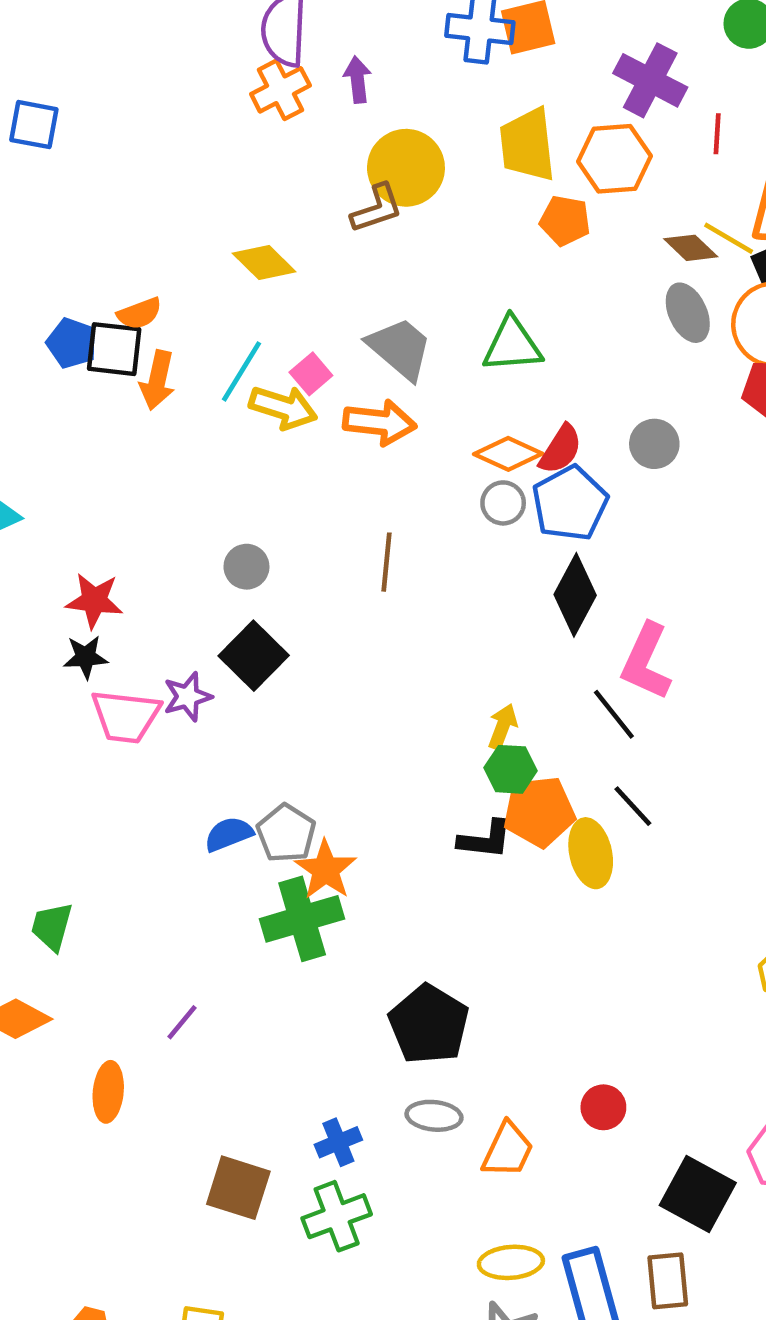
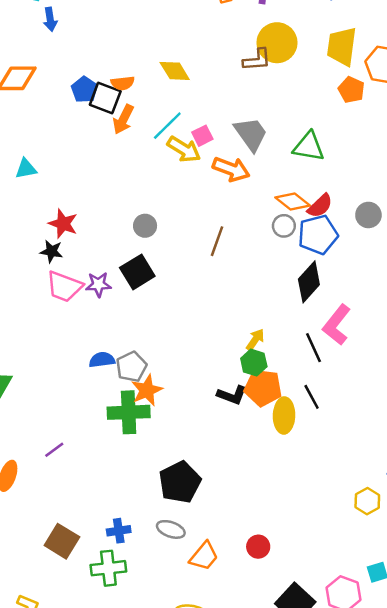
yellow diamond: (264, 263) -> (175, 71), moved

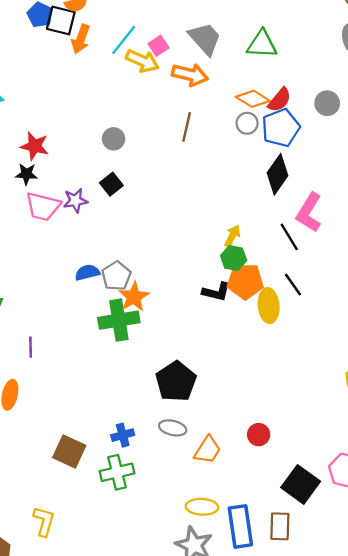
brown line: (217, 241) -> (187, 127), moved
black square: (137, 272) -> (111, 184), size x0.7
purple line: (54, 450) -> (31, 347), moved, turned -48

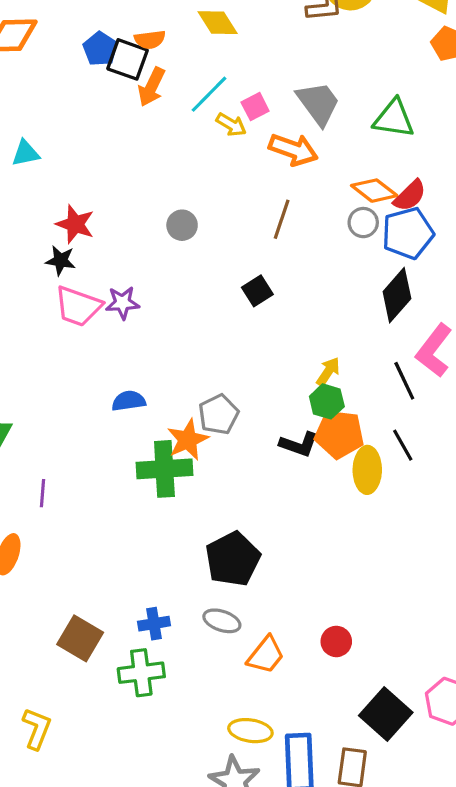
yellow arrow: (142, 61) -> (231, 125), size x0.7
black square: (111, 184) -> (257, 291), moved
gray pentagon: (116, 276) -> (219, 414), moved

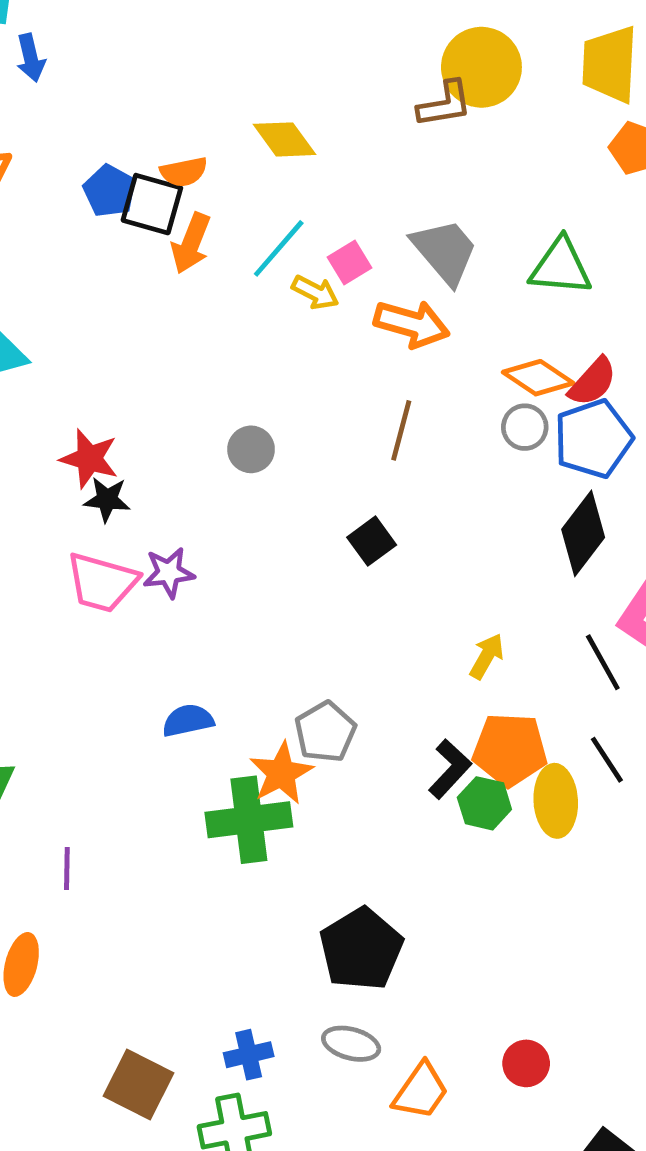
black star: (61, 261) -> (107, 499), moved
green hexagon: (327, 401) -> (484, 803), moved
black L-shape: (299, 444) -> (450, 769), turned -63

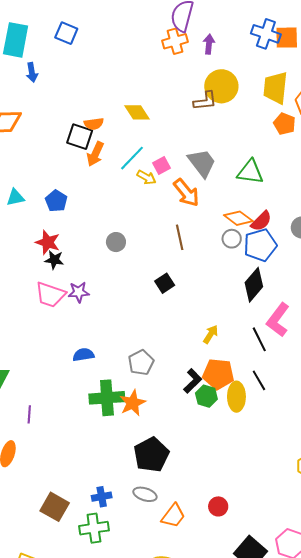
blue pentagon: (110, 191) -> (56, 201), moved
orange arrow: (412, 324) -> (186, 193), turned 32
brown line: (401, 430) -> (180, 237), turned -30
orange star: (281, 773) -> (133, 403), moved

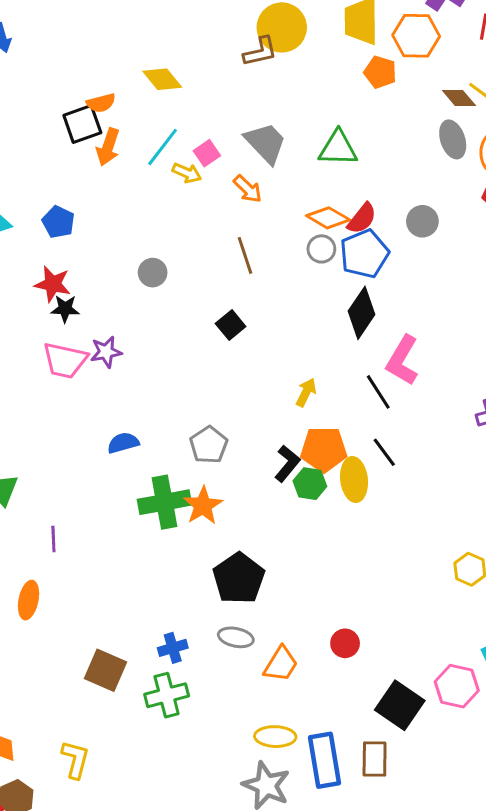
black square: (80, 137) -> (82, 124), turned -32
orange arrow: (186, 193) -> (248, 189), size x0.7

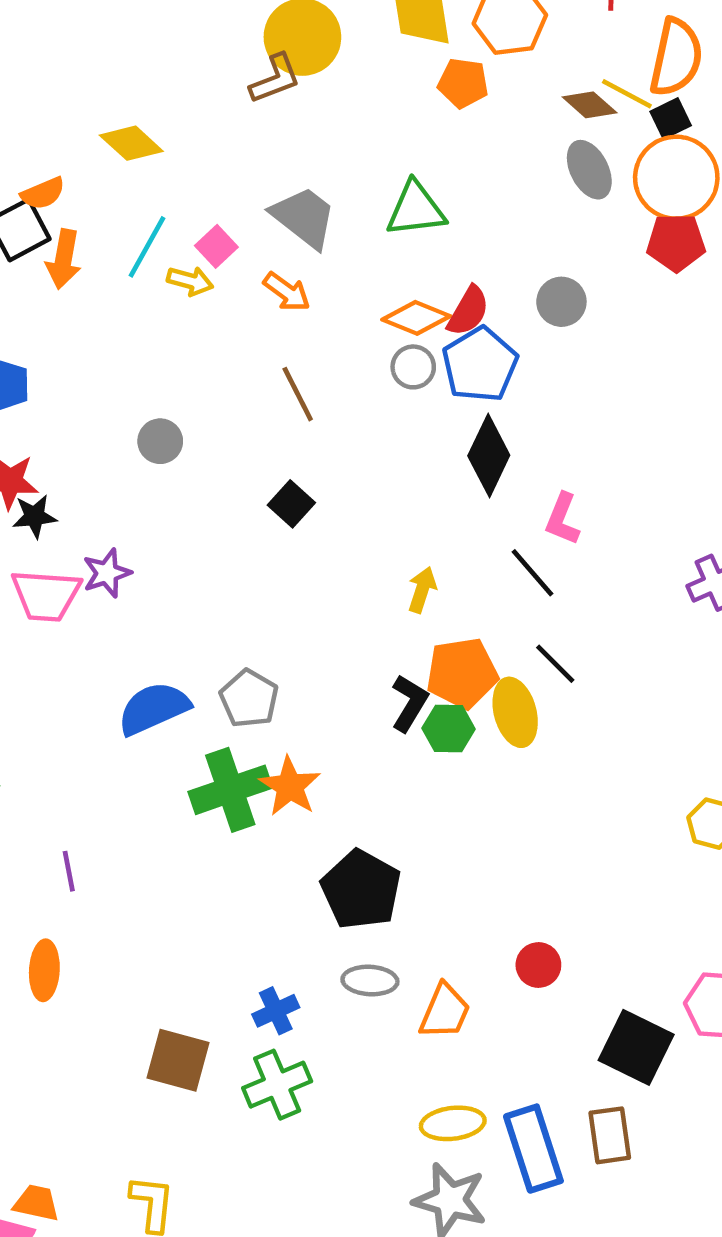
pink L-shape: (402, 360) -> (562, 519), size x0.7
blue semicircle: (123, 443) -> (154, 708), size x1.5
gray pentagon: (209, 445) -> (249, 699), moved

